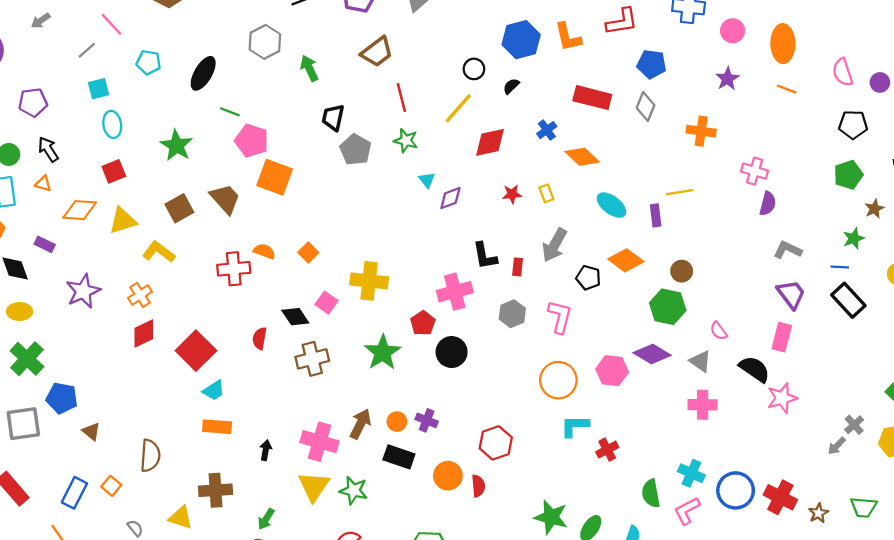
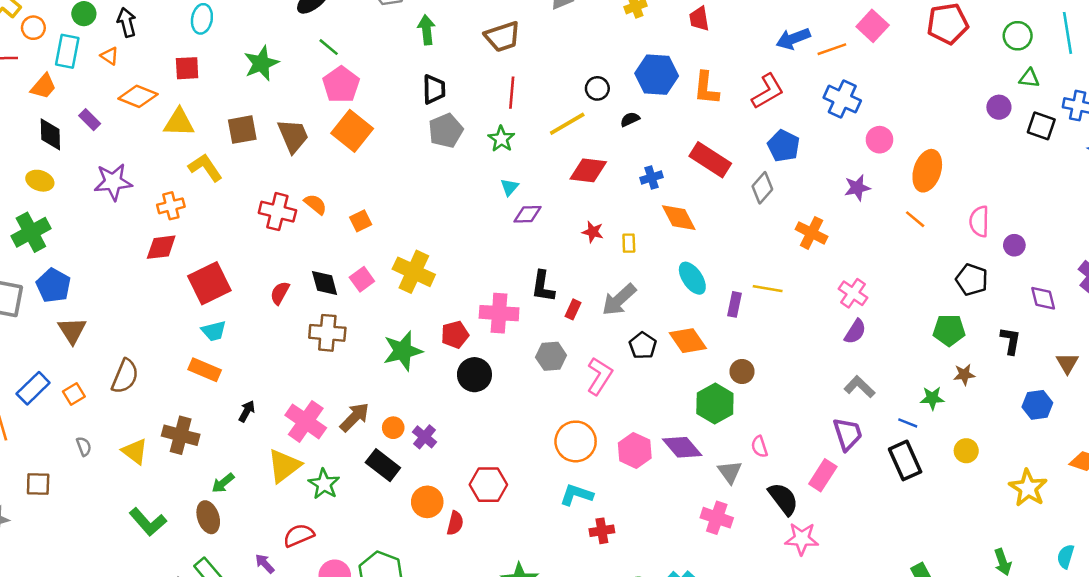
red L-shape: (622, 22) -> (768, 91), turned -40
black trapezoid: (333, 117) -> (434, 89), turned 148
brown triangle: (91, 431) -> (72, 330), size x1.4

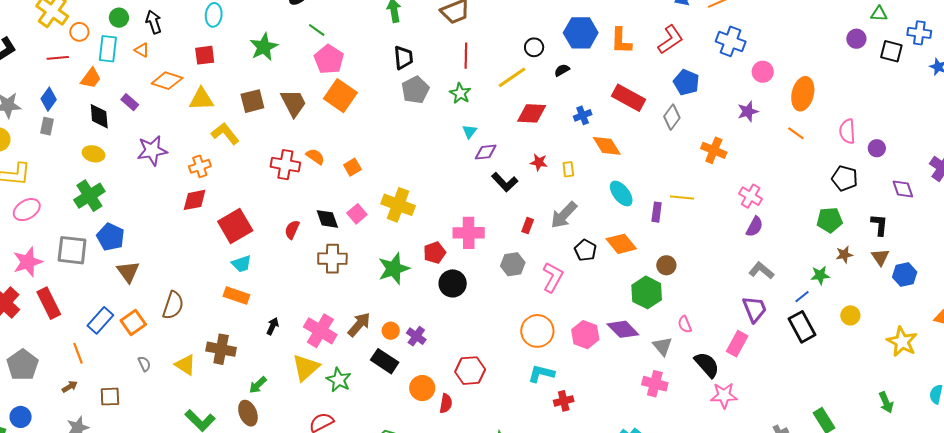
black L-shape: (543, 287) -> (505, 182), moved, turned -48
brown triangle: (1067, 363) -> (880, 257), moved
orange square: (74, 394) -> (133, 323), size x1.4
blue line: (908, 423) -> (802, 297), turned -56

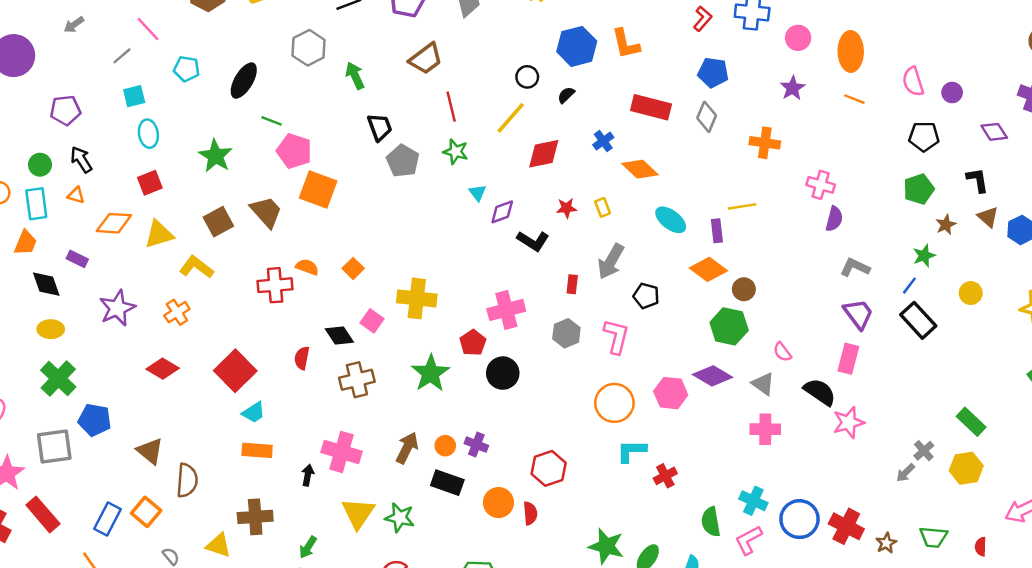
red L-shape: (670, 40) -> (702, 19), moved, size x0.7
red diamond: (195, 200) -> (163, 369), moved, turned 56
orange diamond: (621, 244) -> (708, 269), moved
brown triangle: (128, 272) -> (150, 451), moved
pink cross: (320, 331) -> (341, 452), moved

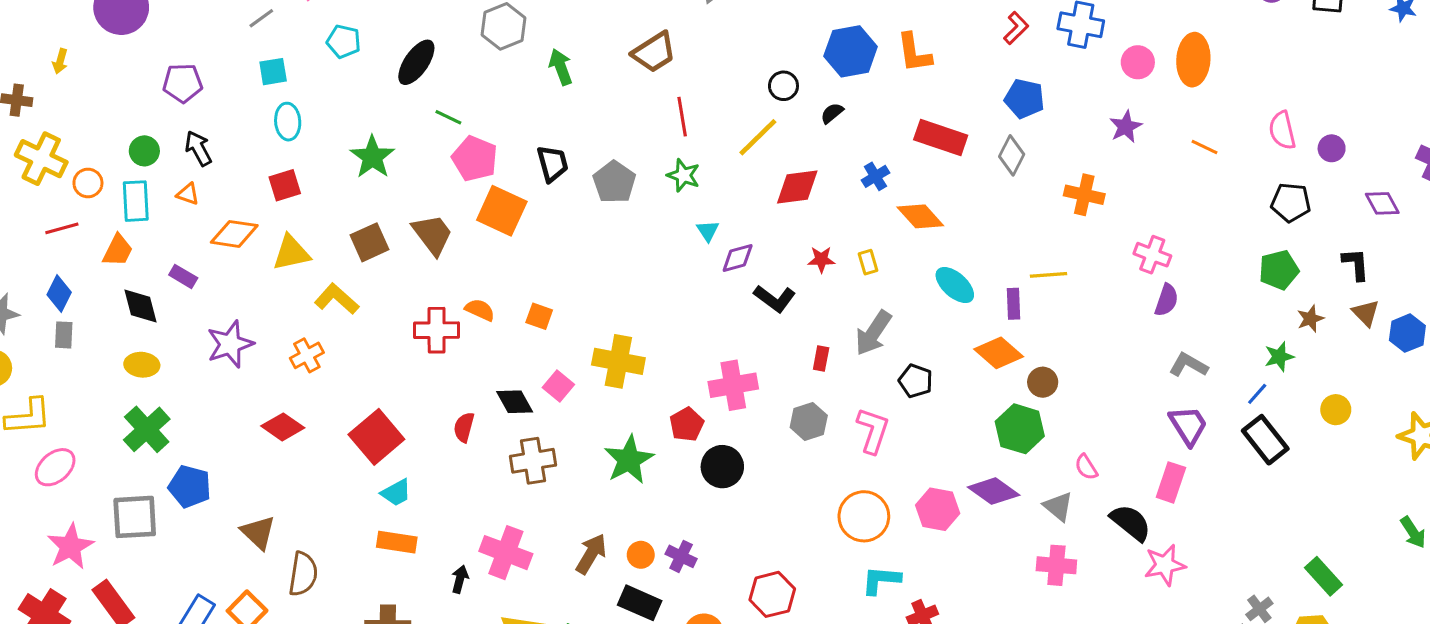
orange ellipse: (851, 51) -> (1193, 60), moved
black trapezoid: (380, 127) -> (552, 164), moved
orange square: (353, 268) -> (539, 316), turned -30

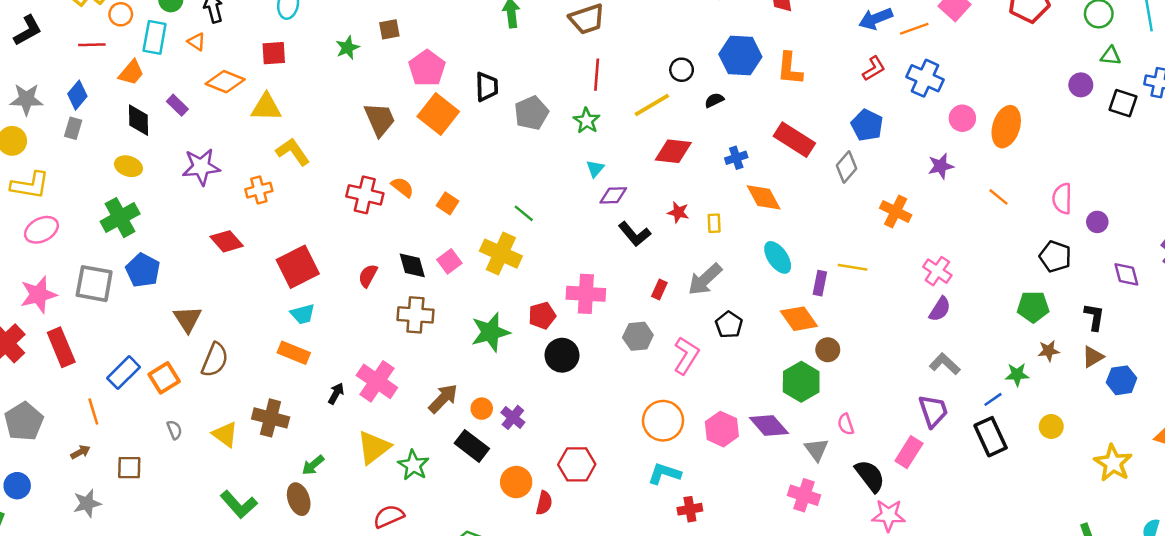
green line: (448, 117) -> (524, 213), moved
green star: (372, 157) -> (347, 48), size x0.7
brown square: (370, 242) -> (389, 29), moved, size x0.7
brown triangle: (1366, 313) -> (1093, 357), turned 30

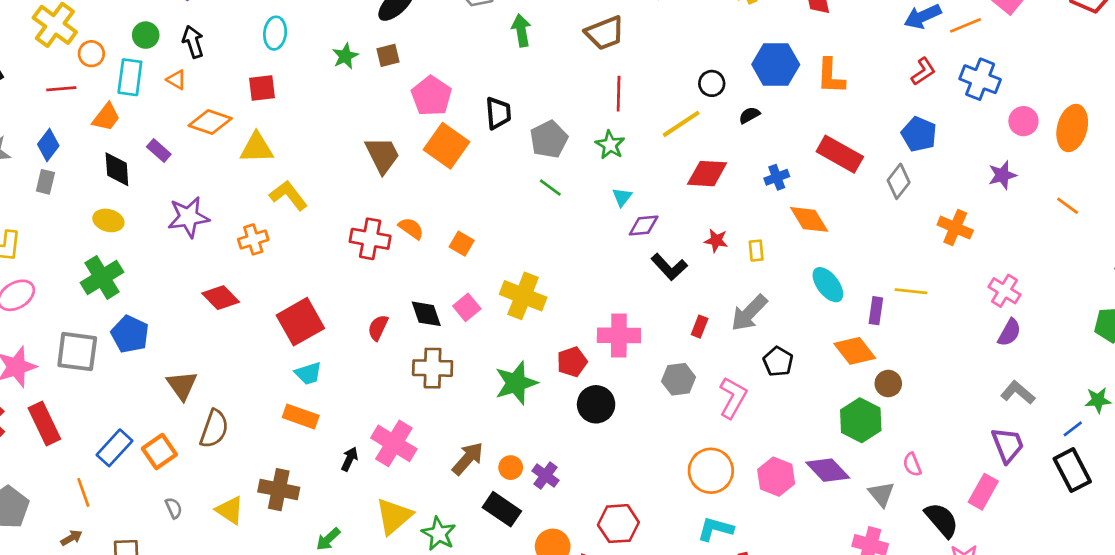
green star: (347, 48) -> (345, 56), moved
green line: (524, 213) -> (550, 188), moved

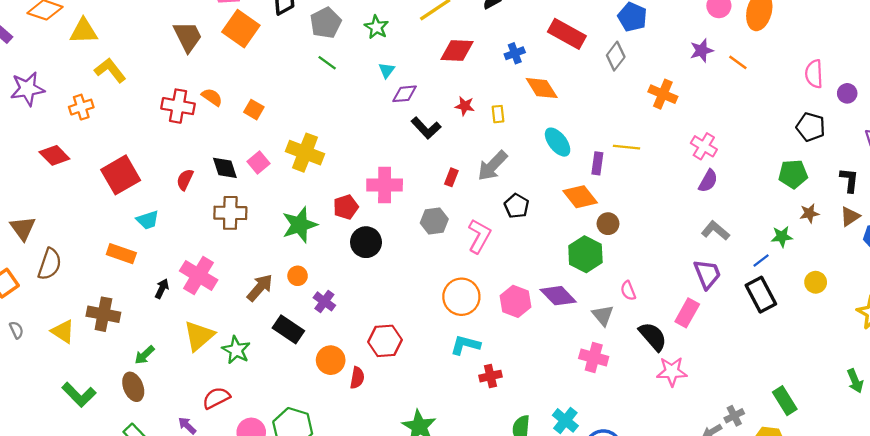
orange line: (1068, 206) -> (738, 62), moved
cyan trapezoid: (308, 373) -> (148, 220), moved
orange circle: (511, 468) -> (298, 276), moved

